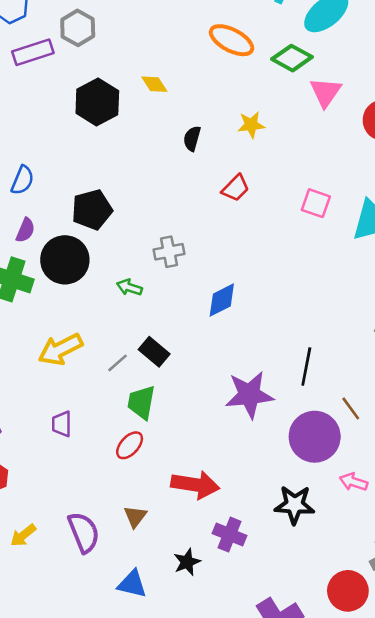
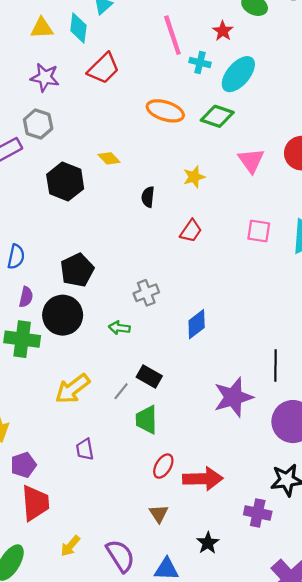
pink triangle: (326, 92) -> (251, 160), moved
red ellipse: (130, 445) -> (163, 466), moved
purple semicircle: (84, 532) -> (120, 556), moved
purple cross: (230, 535) -> (258, 513), moved

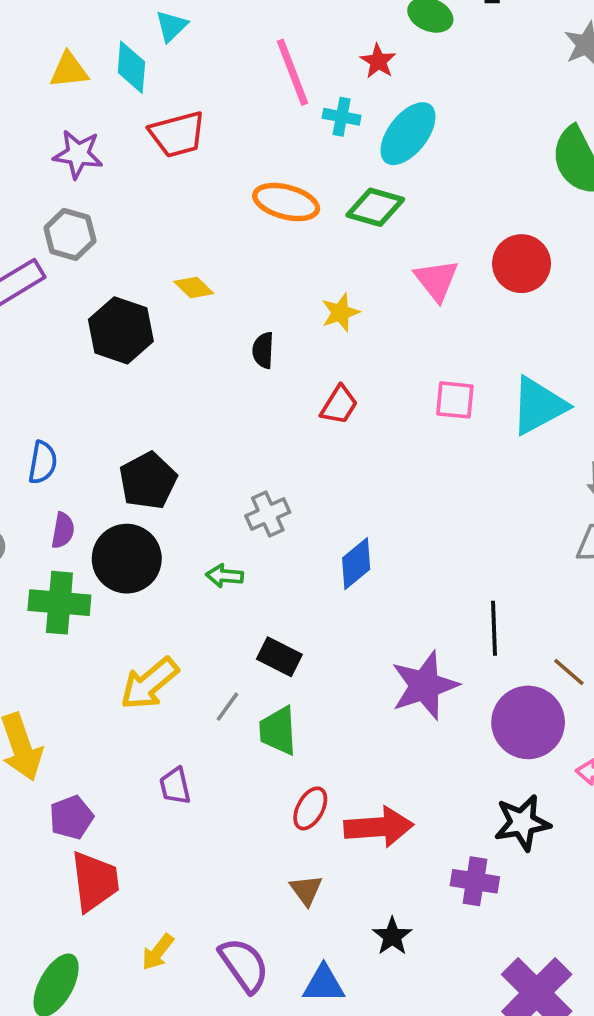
red trapezoid: (103, 68) -> (177, 134), turned 32
gray line: (121, 391) -> (227, 707), moved

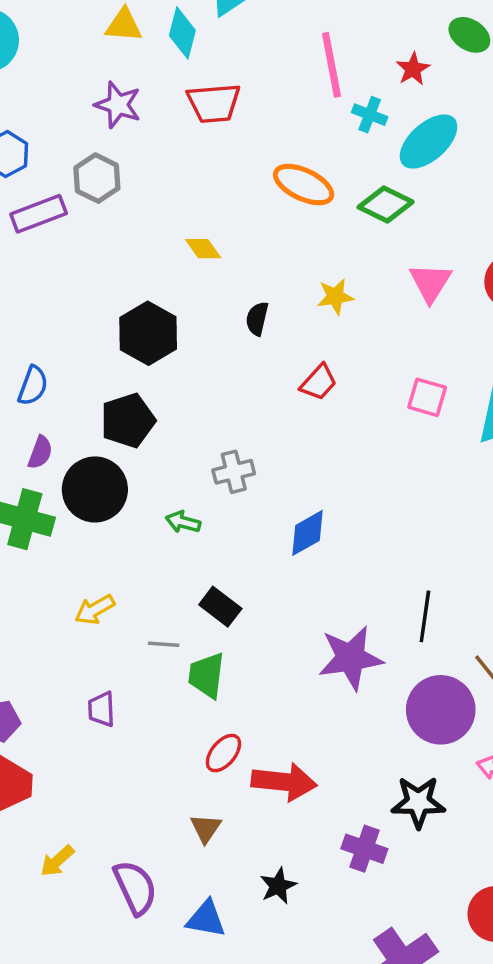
black hexagon: (121, 330) -> (148, 333), moved
yellow arrow: (149, 684) -> (95, 610), size x0.7
gray line: (227, 707) -> (164, 644), turned 48

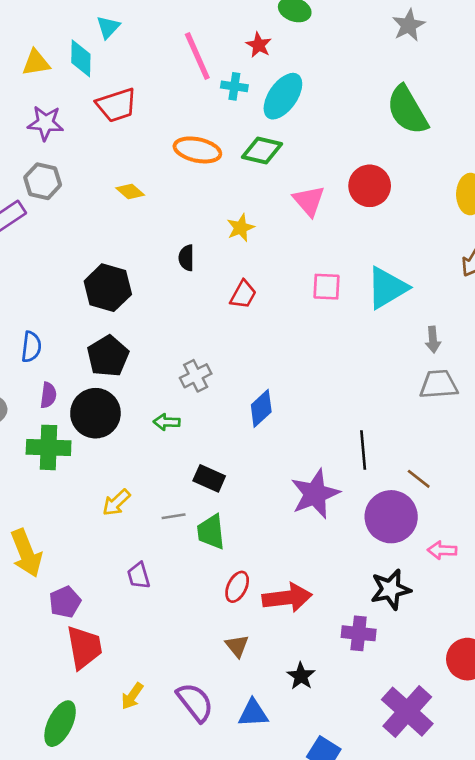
yellow diamond: (203, 249) -> (130, 192), moved

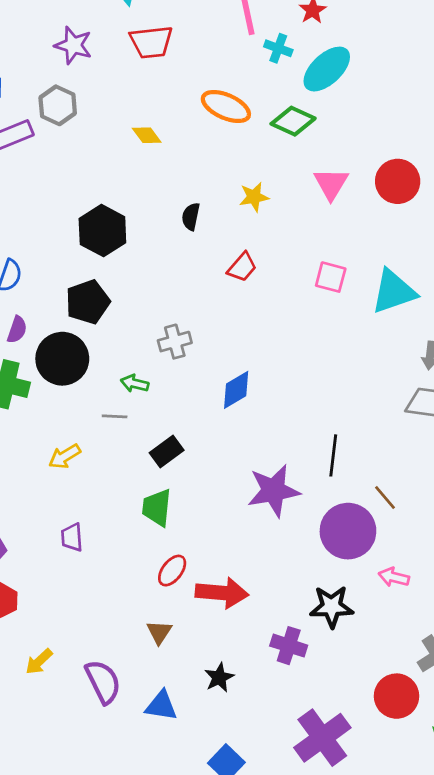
black rectangle: (209, 478) -> (167, 451), turned -72
gray line: (174, 516) -> (115, 416), moved

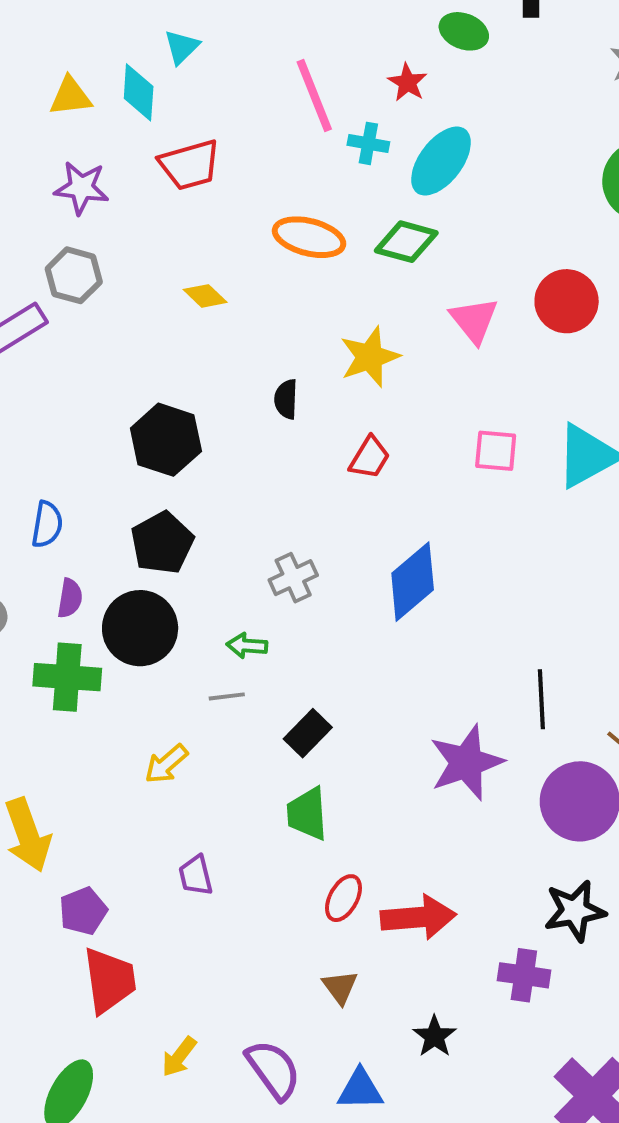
yellow star: (254, 197) -> (370, 357), size x1.4
blue diamond: (236, 390) -> (413, 582), moved, size x1.4

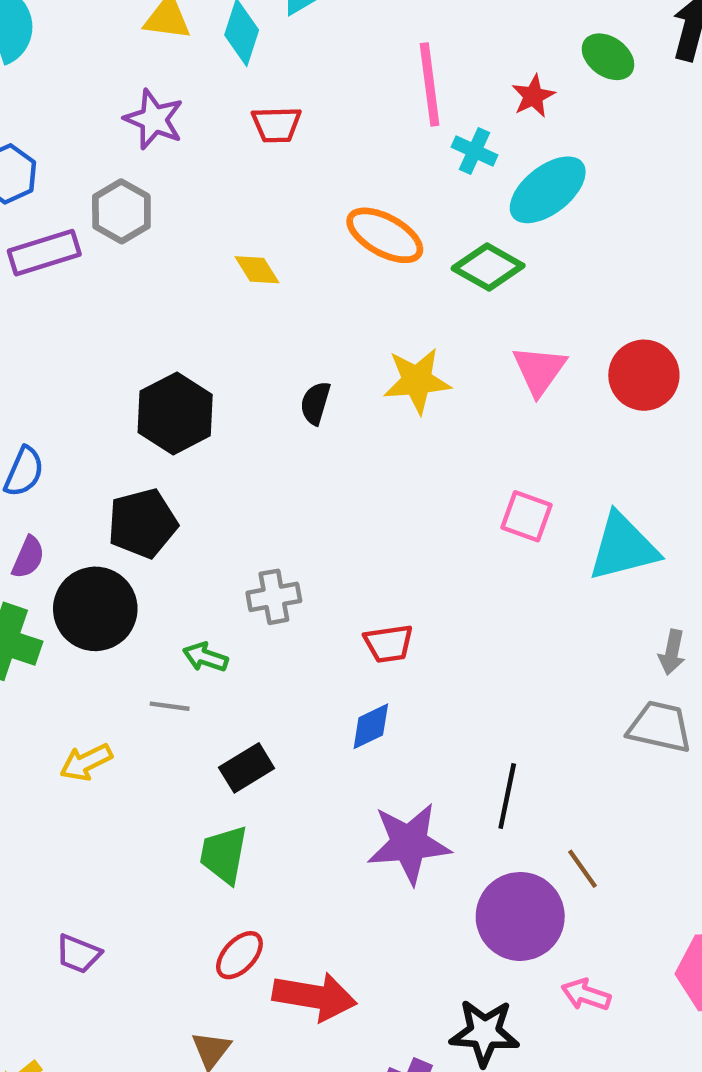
red trapezoid: (190, 165) -> (276, 125), size x0.7
red trapezoid: (370, 458) -> (389, 644), moved, turned 36
blue diamond: (413, 582) -> (371, 726), moved, size x0.6
purple trapezoid: (196, 875) -> (78, 954), moved, turned -69

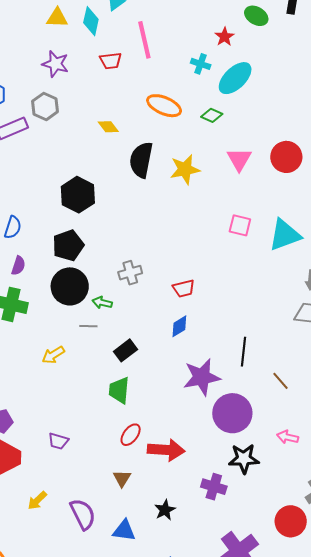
pink line: (430, 84) -> (144, 40), moved
green diamond: (488, 267) -> (212, 115), size x0.7
black semicircle: (315, 403) -> (141, 160), moved, size x1.8
black circle: (95, 609) -> (70, 286), moved
purple circle: (520, 916) -> (232, 413), moved

